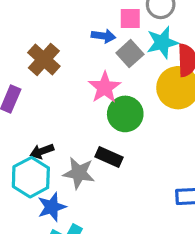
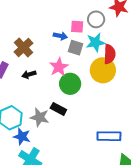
gray square: (130, 54) -> (76, 48), turned -35
black arrow: (42, 151) -> (29, 74), moved
blue star: (52, 207) -> (22, 137), turned 30

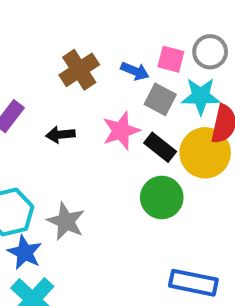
brown cross: (24, 48) -> (79, 70), moved
green circle: (70, 84) -> (162, 197), moved
black rectangle: (58, 109) -> (160, 147), moved

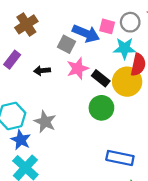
brown cross: (79, 70) -> (26, 24), moved
blue arrow: (135, 71) -> (86, 33), size x1.6
gray square: (160, 99) -> (66, 44), moved

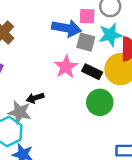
gray square: (66, 44) -> (86, 42), moved
black arrow: (42, 71) -> (35, 98), moved
gray star: (45, 122) -> (20, 112), moved

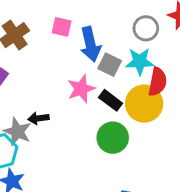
pink square: (87, 16) -> (62, 27), moved
blue arrow: (67, 28) -> (90, 44), turned 56

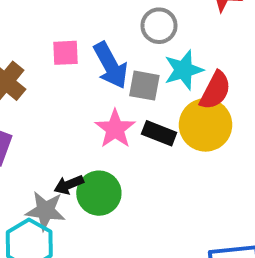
gray circle: (146, 28) -> (159, 26), moved
red semicircle: (158, 82) -> (215, 90), turned 32
green circle: (113, 138) -> (99, 193), moved

